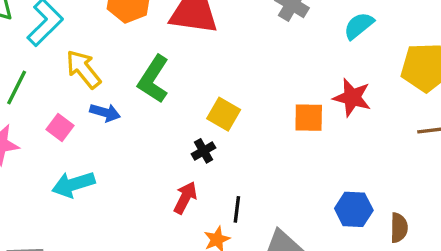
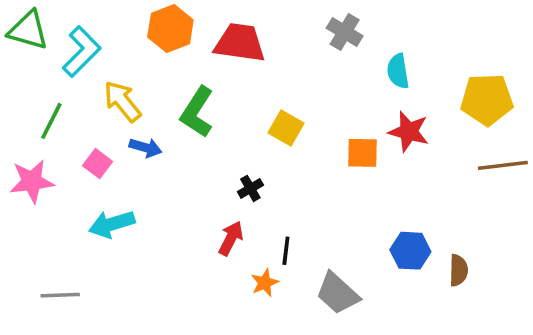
cyan semicircle: (359, 26) -> (398, 71), moved, turned -60
yellow square: (224, 114) -> (286, 128), moved

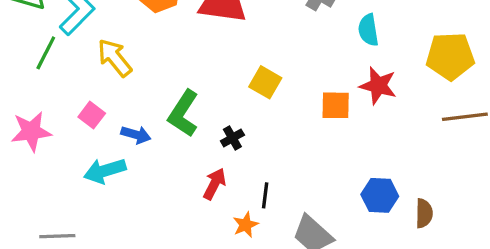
green L-shape: (197, 112) -> (183, 113), moved
green line: (51, 121) -> (46, 53), moved
blue arrow: (146, 148) -> (136, 135), moved

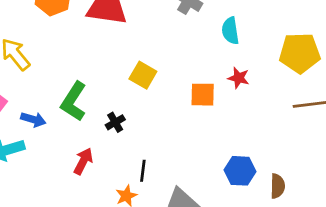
red star: (378, 86) -> (239, 78), size x0.7
red arrow: (214, 184) -> (83, 161), moved

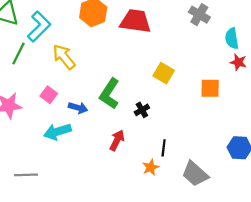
red star: (239, 78) -> (238, 62), moved

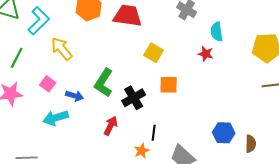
green line: (18, 54) -> (17, 58), moved
red star: (238, 62) -> (206, 54), moved
yellow square: (164, 73) -> (154, 53), moved
orange square: (210, 88) -> (169, 85), moved
black cross: (142, 110) -> (134, 98), size x1.6

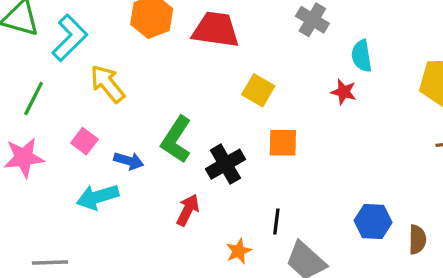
black line: (154, 133) -> (276, 221), moved

